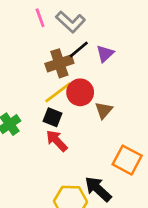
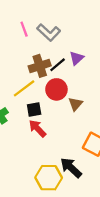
black line: (79, 50) -> (58, 65), moved
yellow line: (58, 92) -> (24, 88), moved
black square: (53, 117) -> (34, 110), turned -32

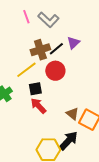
brown triangle: (75, 104) -> (72, 114), moved, turned -32
black arrow: (71, 168) -> (68, 141), turned 90

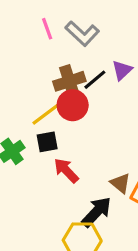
red circle: (55, 71) -> (73, 105), moved
black square: (35, 89) -> (47, 142), moved
black arrow: (68, 141) -> (96, 212), moved

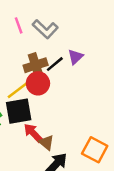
black square: (47, 142) -> (19, 111), size x1.6
brown triangle: (120, 183) -> (46, 143), moved

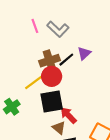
black square: (19, 111) -> (52, 102), moved
red arrow: (33, 133) -> (68, 115), moved

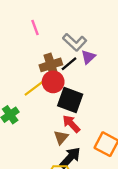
gray L-shape: (58, 29) -> (75, 42), moved
black square: (52, 102) -> (70, 100), moved, turned 30
brown triangle: (59, 128) -> (61, 137), turned 32

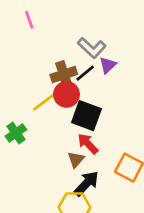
pink line: (35, 27) -> (29, 20), moved

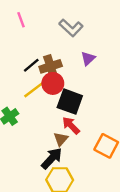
gray L-shape: (92, 48) -> (71, 28), moved
black line: (85, 73) -> (31, 65), moved
black arrow: (86, 183) -> (52, 158), moved

